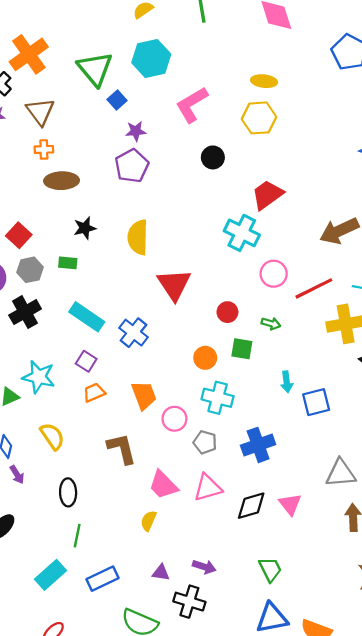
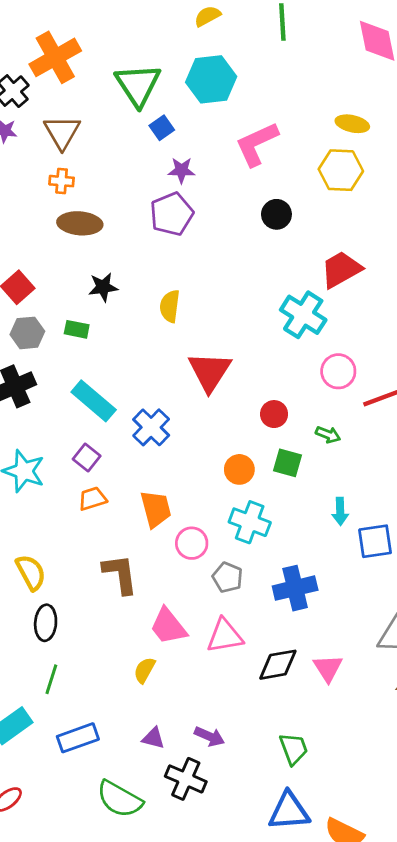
yellow semicircle: (138, 237) -> (170, 306), size x0.7
yellow semicircle: (52, 436) -> (31, 572), moved

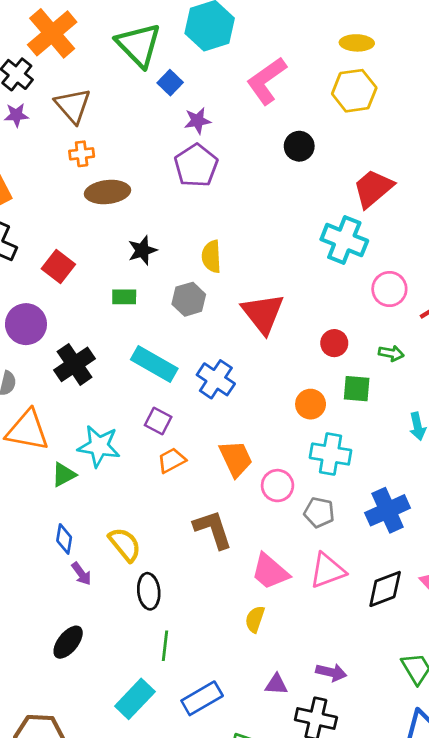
gray hexagon: (27, 333) -> (189, 299), moved

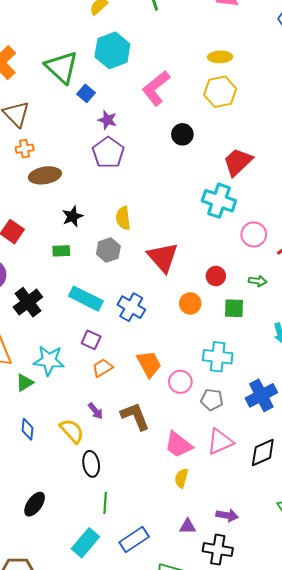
purple star: (197, 121) -> (107, 120), turned 30
orange circle: (311, 404) -> (190, 303), moved
purple arrow: (81, 574) -> (96, 411), moved
yellow semicircle: (255, 619) -> (181, 478), moved

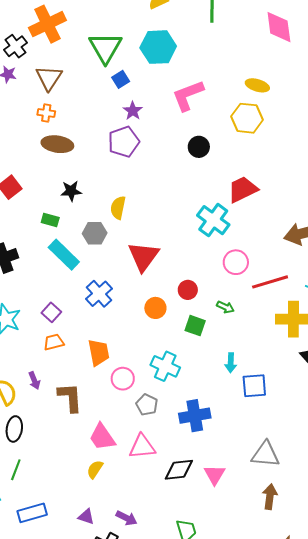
cyan rectangle: (86, 299) -> (64, 255), moved

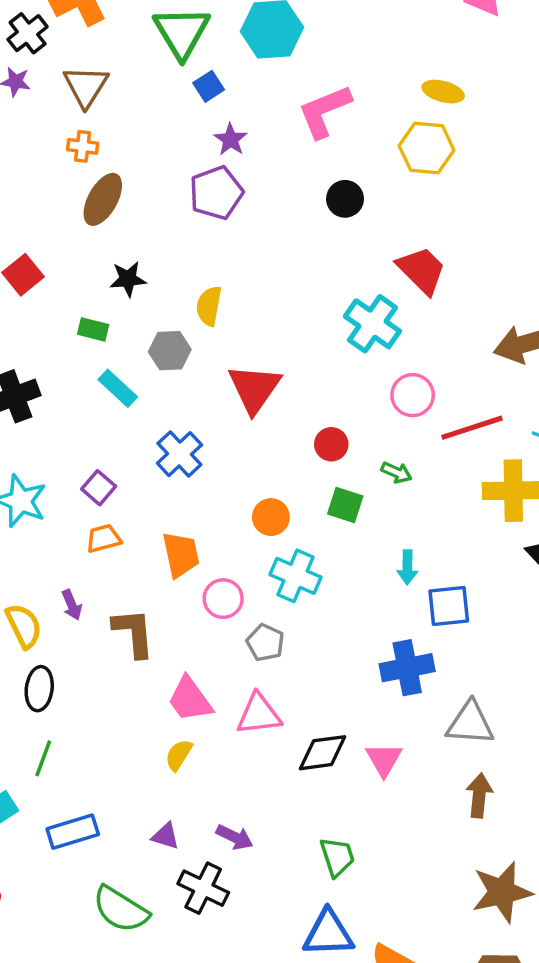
brown ellipse: (57, 144) -> (103, 199), turned -68
red trapezoid: (243, 189) -> (421, 270), turned 72
cyan rectangle: (64, 255) -> (118, 388), size x0.7
orange circle: (155, 308) -> (271, 517), moved
blue cross: (195, 416) -> (407, 668), moved

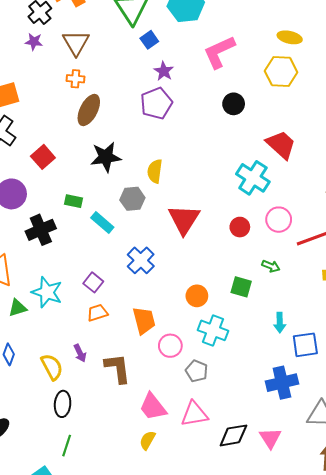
black star: (128, 279) -> (106, 157), size x1.4
green rectangle: (93, 329) -> (74, 201), moved
red circle: (331, 444) -> (240, 227), moved

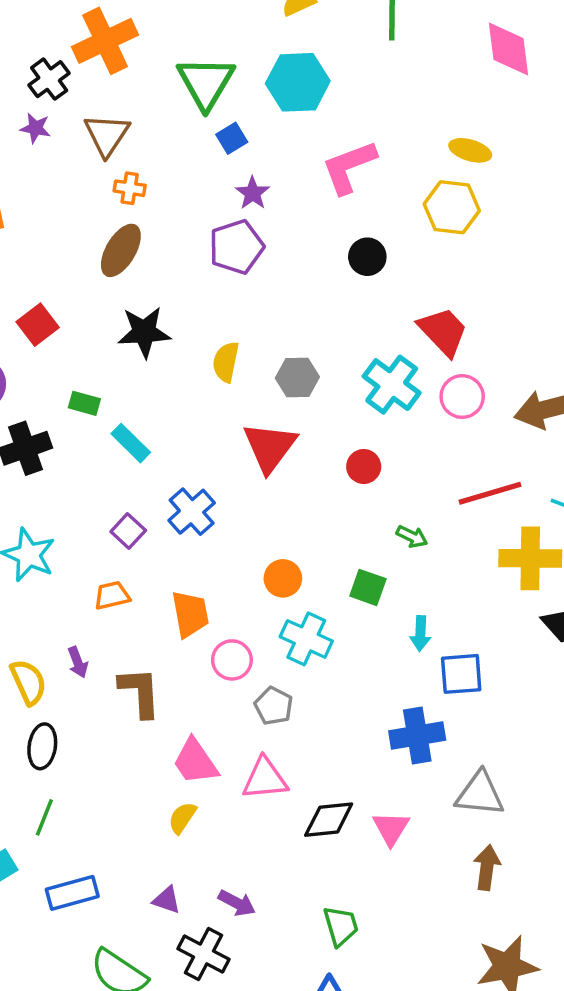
orange cross: (75, 79) -> (130, 188), moved
gray hexagon: (132, 199) -> (297, 377), moved
pink circle: (279, 220) -> (462, 397), moved
purple square: (93, 282) -> (128, 531), moved
green square: (241, 287) -> (368, 587), moved

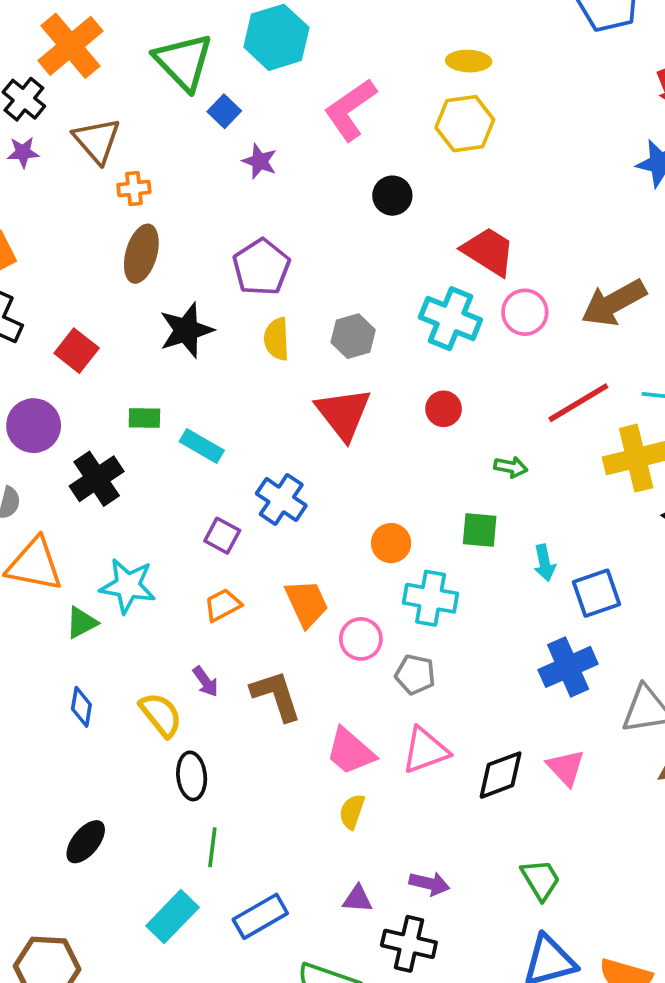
purple pentagon: (236, 247) -> (261, 267), moved

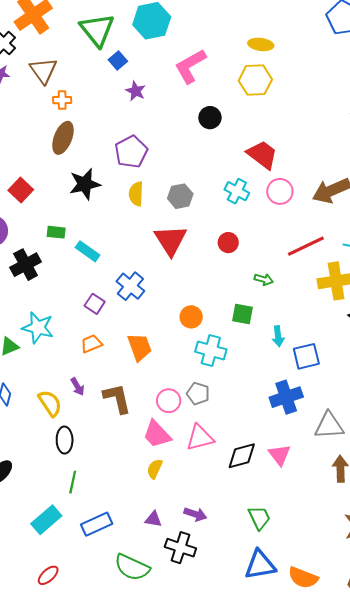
cyan cross: (450, 319) -> (237, 191), size x0.7
pink circle: (361, 639) -> (169, 401), moved

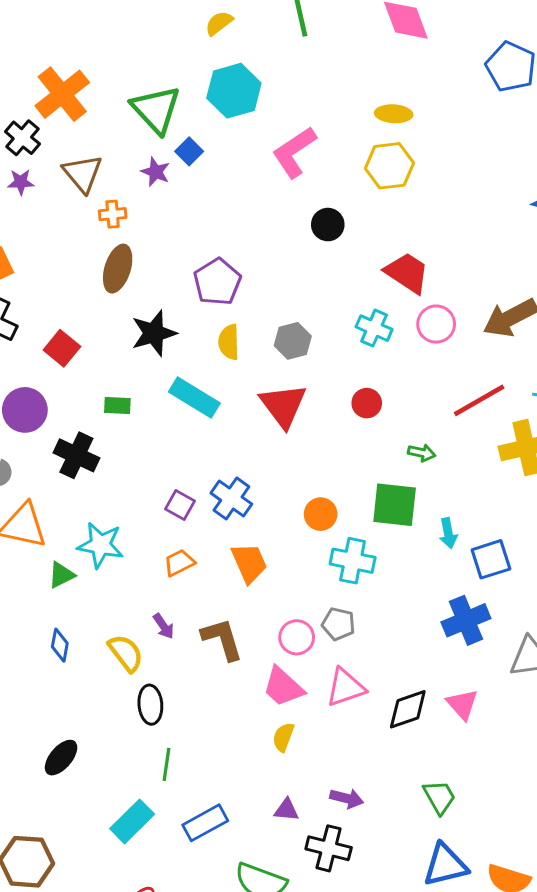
purple star: (136, 91) -> (155, 172), moved
cyan rectangle: (88, 251) -> (194, 397), moved, size x1.4
black cross: (26, 265) -> (76, 455), turned -32
blue cross: (130, 286) -> (231, 499), moved
green square: (243, 314) -> (395, 505), size x1.5

